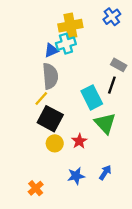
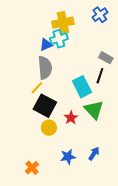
red star: (79, 141) -> (71, 118), moved

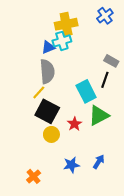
green triangle: (94, 110) -> (99, 116), turned 45

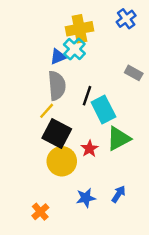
cyan cross: (62, 41) -> (74, 49), turned -30
black line: (105, 80) -> (87, 96), moved
yellow circle: (51, 134) -> (62, 161), size x1.5

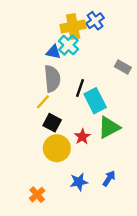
blue cross: (126, 19) -> (95, 21), moved
blue triangle: (58, 57) -> (53, 52), turned 35
black square: (57, 134) -> (52, 123), size x0.7

